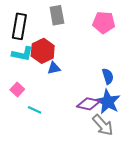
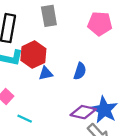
blue semicircle: (108, 76) -> (80, 71), moved, turned 35

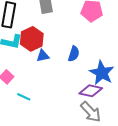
blue star: (104, 110) -> (102, 73), moved
purple diamond: (83, 112) -> (91, 91), moved

